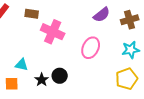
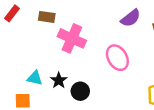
pink ellipse: (91, 48) -> (117, 58), turned -55
black star: (42, 80) -> (59, 80), moved

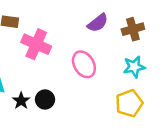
black star: (59, 80) -> (21, 101), moved

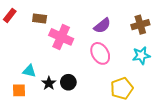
purple semicircle: (98, 23) -> (102, 26), moved
yellow pentagon: (129, 103) -> (122, 88), moved

